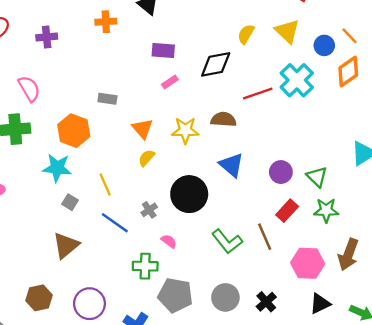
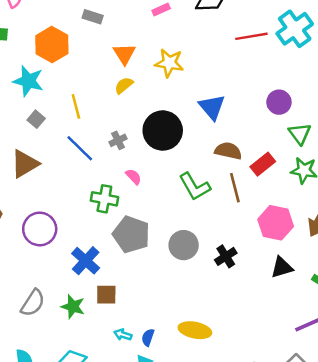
brown semicircle: (223, 119) -> (228, 151), moved
purple circle: (281, 172) -> (279, 102), moved

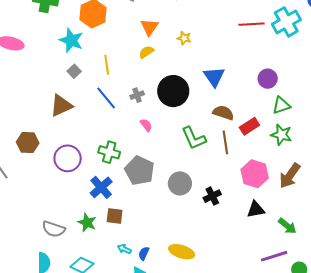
yellow star: (169, 63) -> (184, 38), size x0.6
green triangle: (300, 134) -> (281, 105), turned 42
green cross: (104, 199) -> (109, 152), moved
gray semicircle: (33, 303) -> (54, 229), moved, turned 70

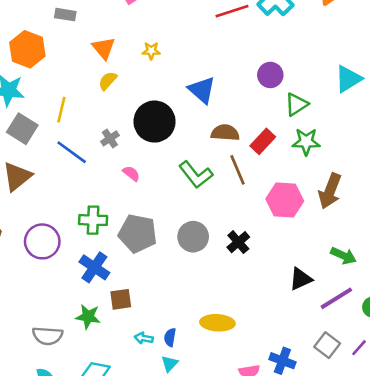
yellow line: (107, 65) -> (61, 110), turned 36
gray square: (74, 71) -> (22, 129), size x1.6
black triangle: (256, 209) -> (301, 279), moved

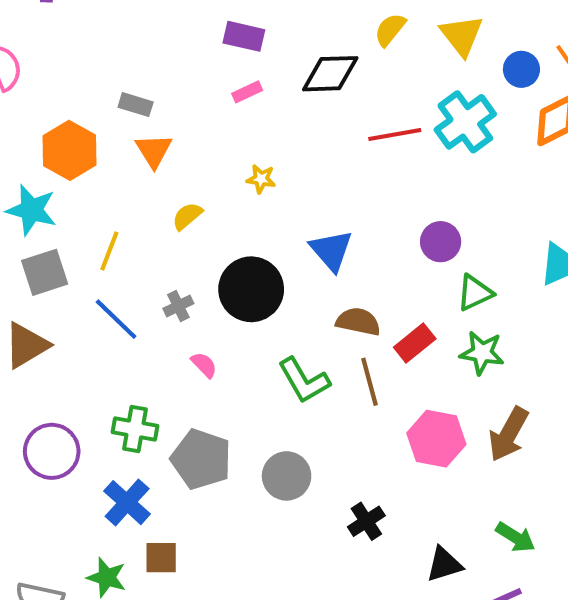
orange triangle: (104, 48) -> (154, 151), moved
gray square: (22, 129) -> (45, 272), turned 32
black cross: (238, 242) -> (366, 521), moved

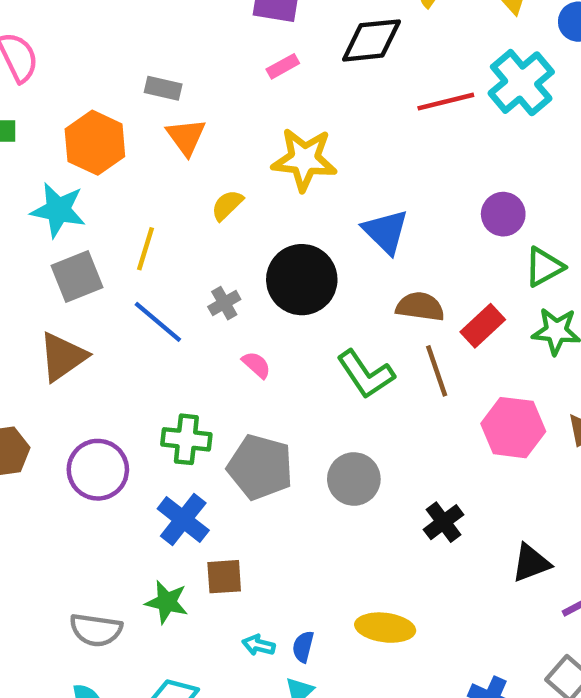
yellow star: (261, 179) -> (304, 159), size x2.0

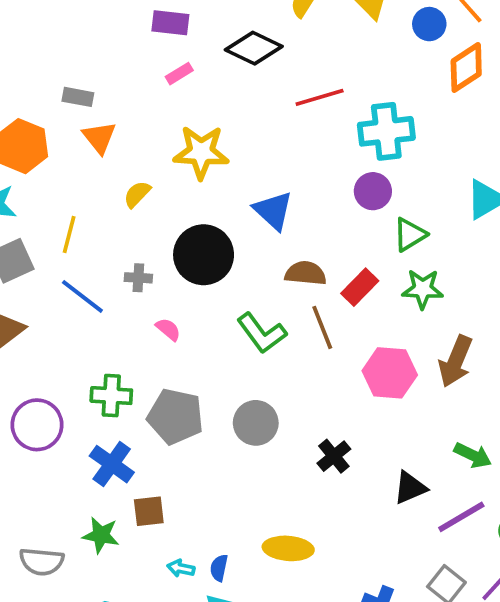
black diamond: (371, 40) -> (254, 48), turned 34
cyan cross: (521, 83) -> (386, 131), moved, turned 36
gray cross: (224, 303) -> (138, 278), turned 36

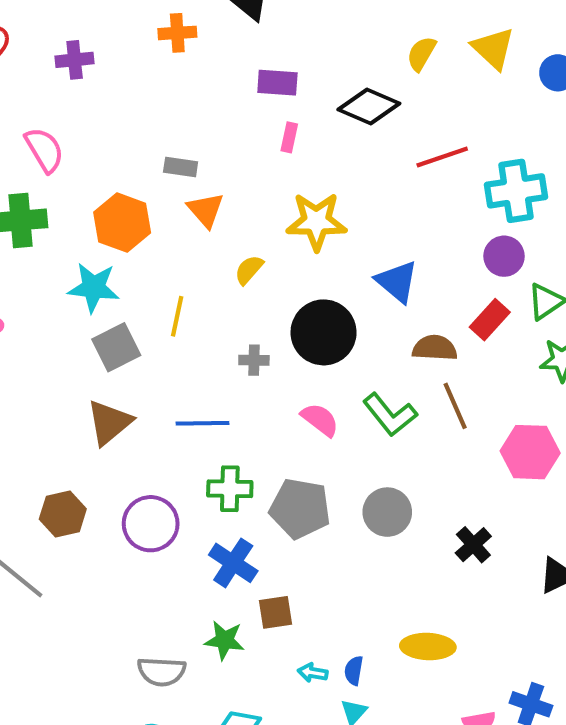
pink rectangle: (179, 74) -> (289, 137), turned -44
red rectangle: (360, 287) -> (490, 320), moved
blue line: (82, 296) -> (202, 423), moved, turned -36
pink semicircle: (168, 329) -> (320, 420), moved, size x1.4

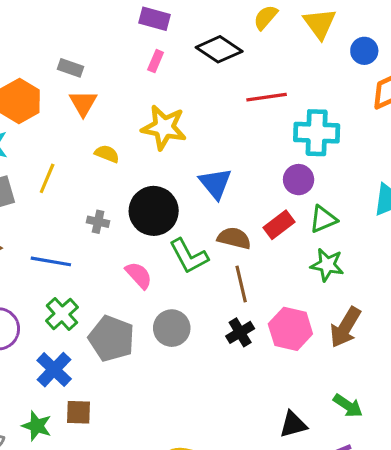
yellow semicircle: (249, 270) -> (107, 154), turned 60
green L-shape: (390, 415) -> (189, 256), moved
green cross: (230, 489) -> (62, 314), turned 36
gray circle: (387, 512) -> (172, 328), moved
black cross: (473, 545) -> (240, 332), moved

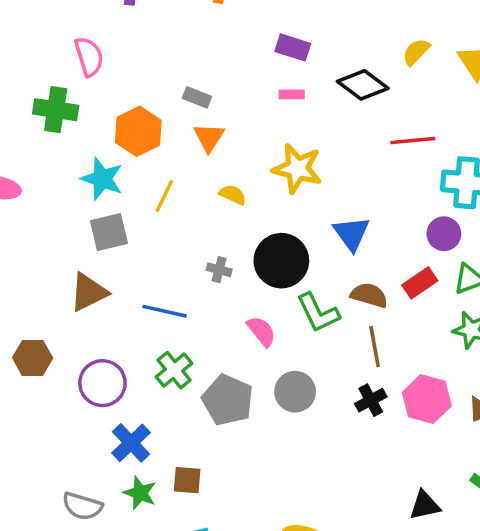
pink rectangle: (156, 61) -> (292, 94), turned 65
yellow line: (47, 178) -> (164, 196), moved
blue cross: (54, 370) -> (131, 443), moved

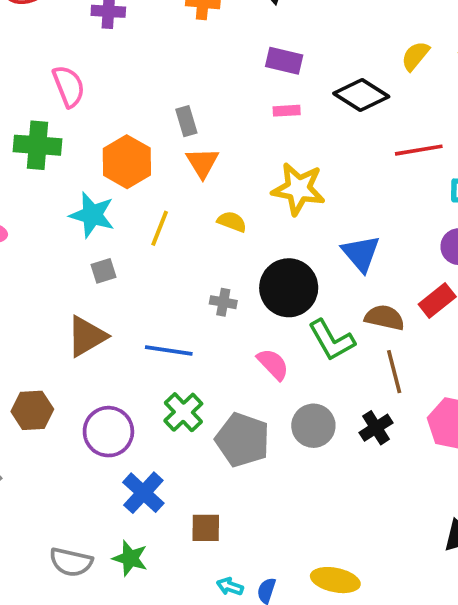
gray rectangle: (197, 97) -> (186, 121), turned 56
gray square: (109, 232) -> (104, 271), size x0.6
black cross: (371, 400) -> (376, 428), moved
green star: (140, 493) -> (130, 558), moved
gray semicircle: (82, 506) -> (71, 562), moved

